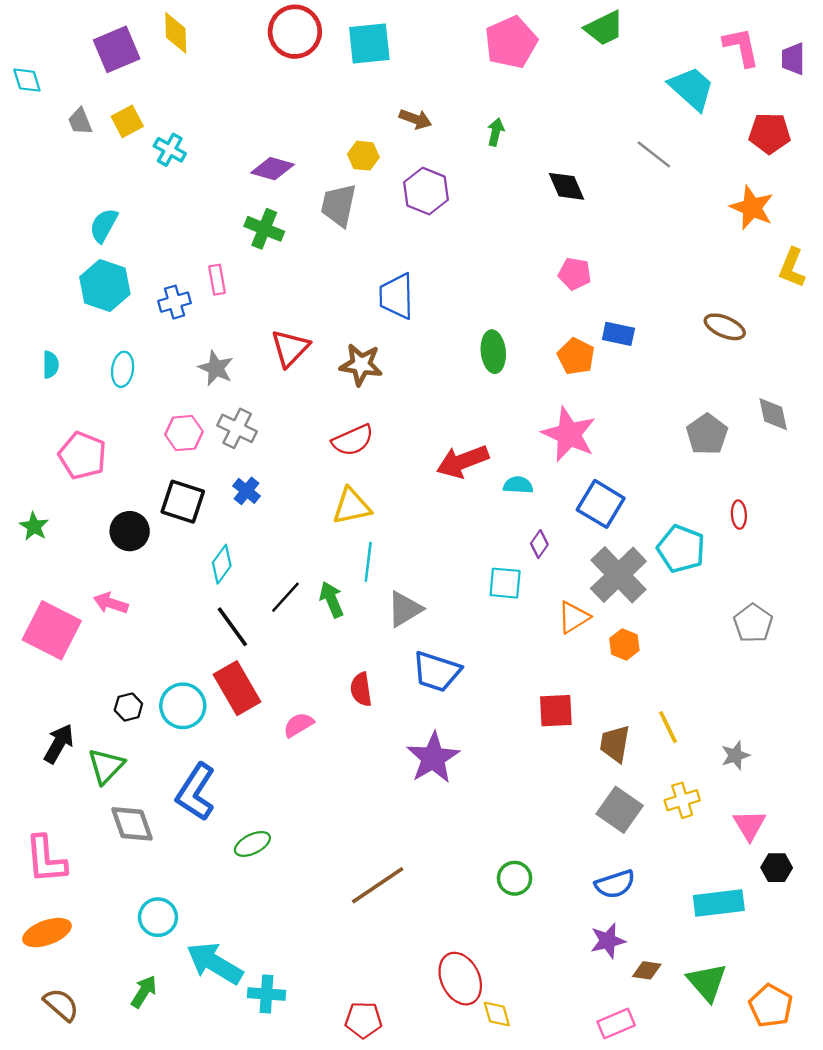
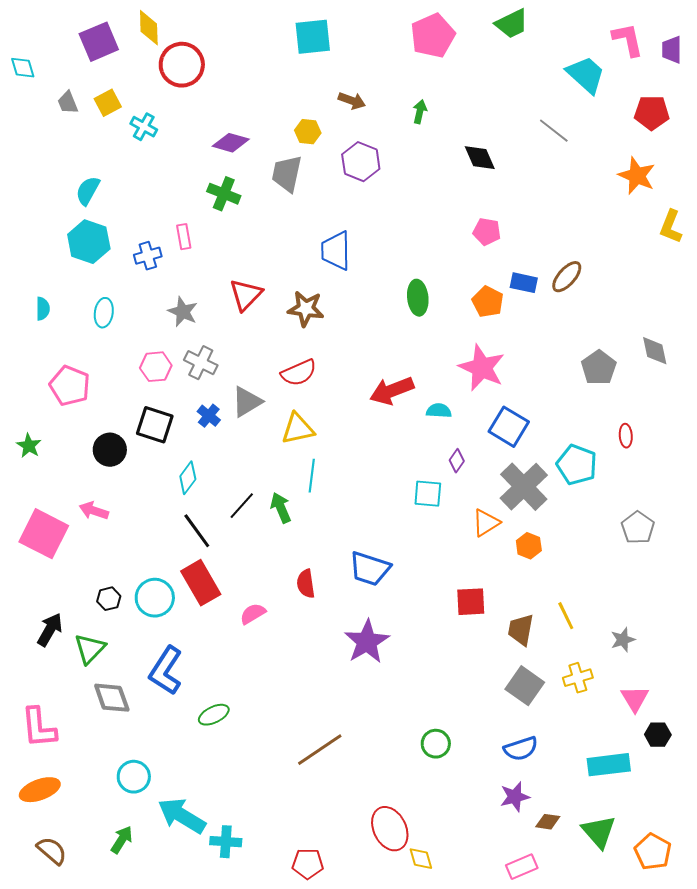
red circle: (295, 32) -> (182, 65), moved
brown ellipse: (725, 327) -> (567, 277), moved, turned -72
gray triangle: (405, 609) -> (247, 402), moved

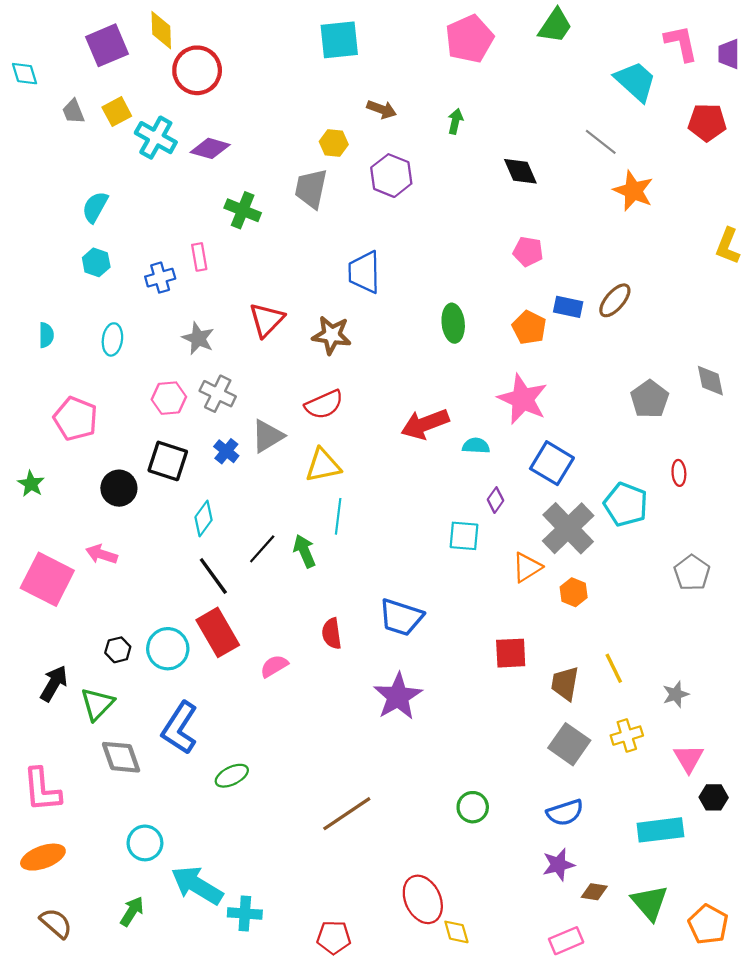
green trapezoid: (512, 24) -> (555, 26), turned -30
cyan cross: (144, 127) -> (156, 138), size x1.4
purple diamond: (231, 143) -> (210, 148), moved
orange star: (637, 176) -> (633, 191), moved
cyan hexagon: (89, 242) -> (96, 262), size x0.6

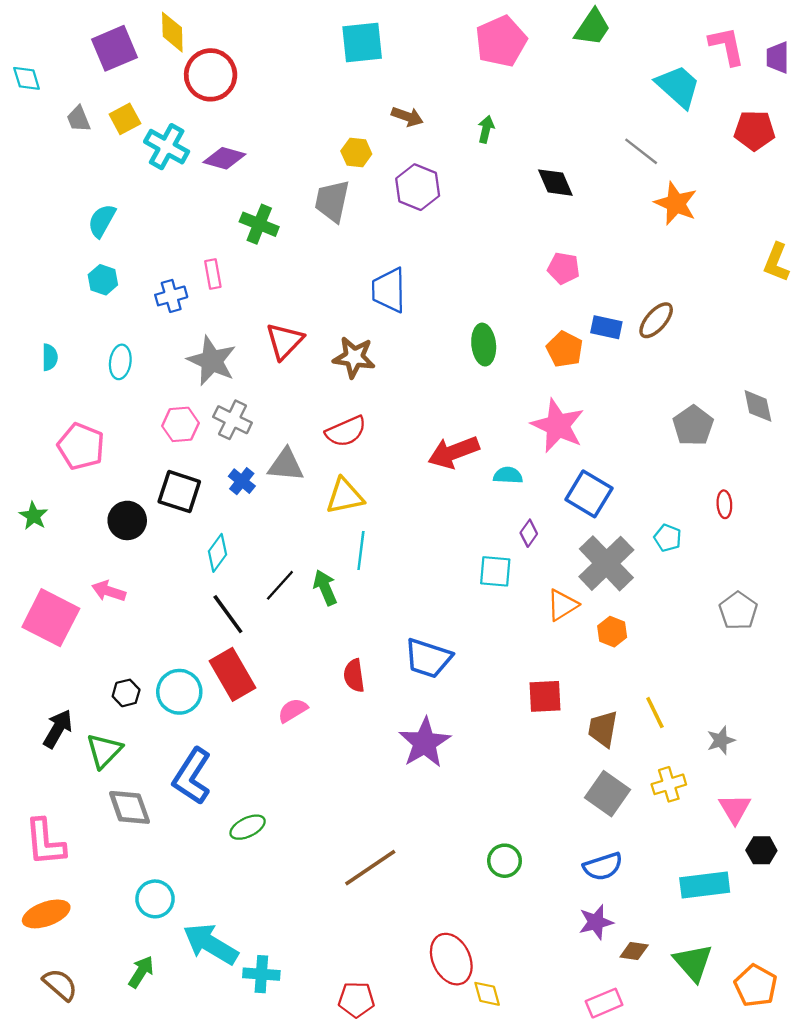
gray star: (198, 338) -> (212, 361), size x1.4
gray triangle: (268, 436) -> (286, 465), turned 36
cyan pentagon: (626, 504) -> (668, 538), size x0.6

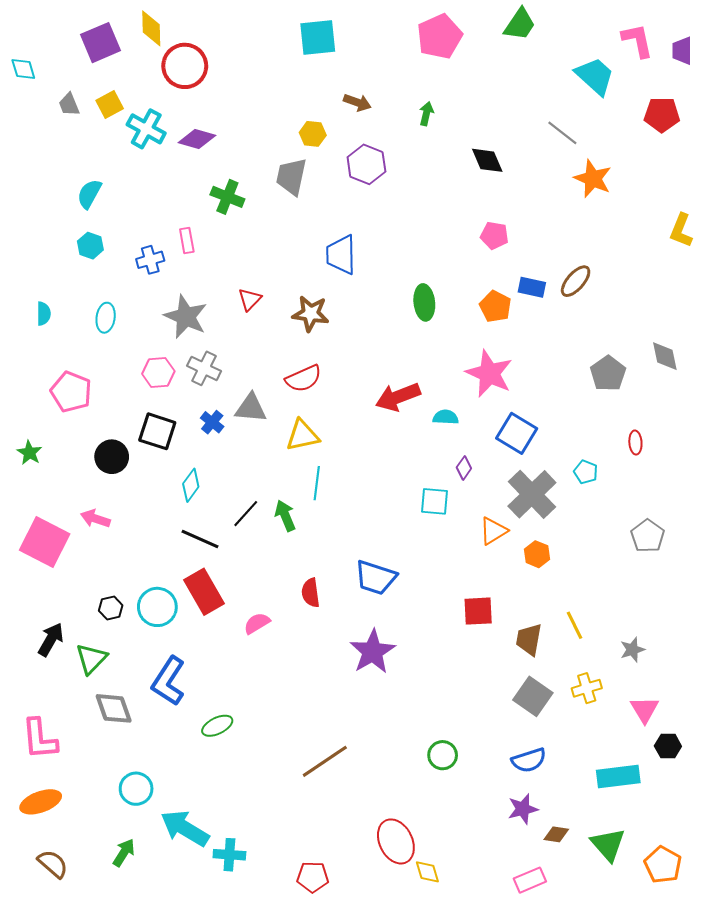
red triangle: (285, 341) -> (250, 299), size x0.7
black line: (228, 614) -> (200, 539), turned -30

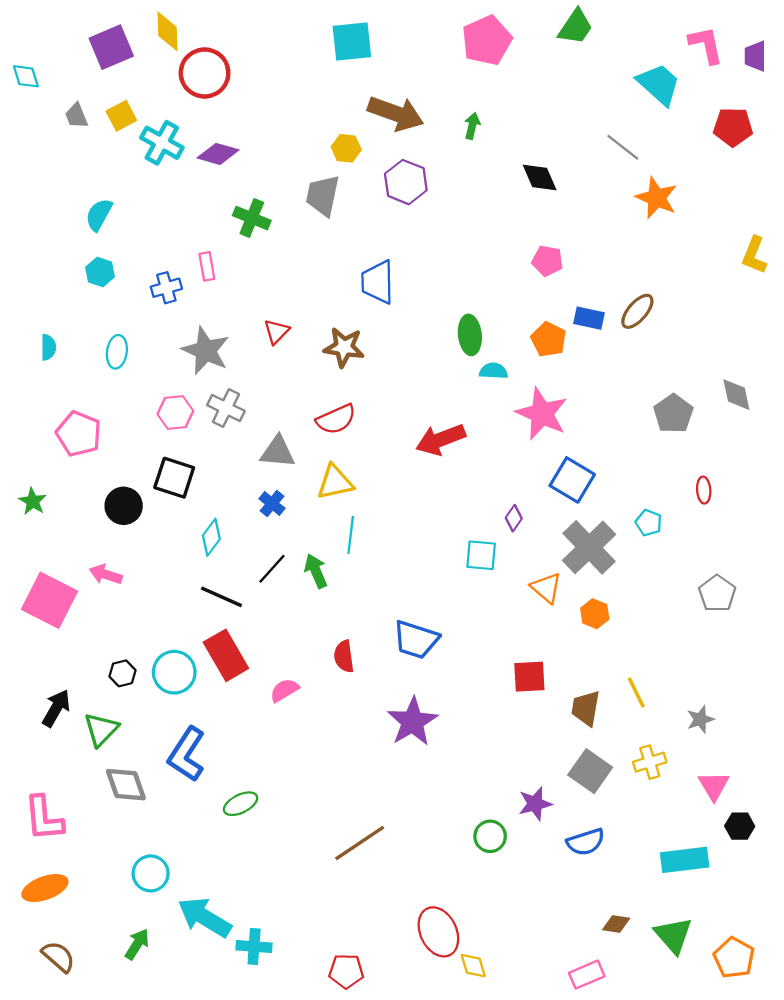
brown arrow: (357, 102) -> (396, 113), size x1.8
cyan semicircle: (446, 417) -> (493, 371), moved
blue cross: (212, 422) -> (272, 504), moved
orange triangle: (493, 531) -> (546, 588), turned -48
purple star: (523, 809) -> (535, 804), moved

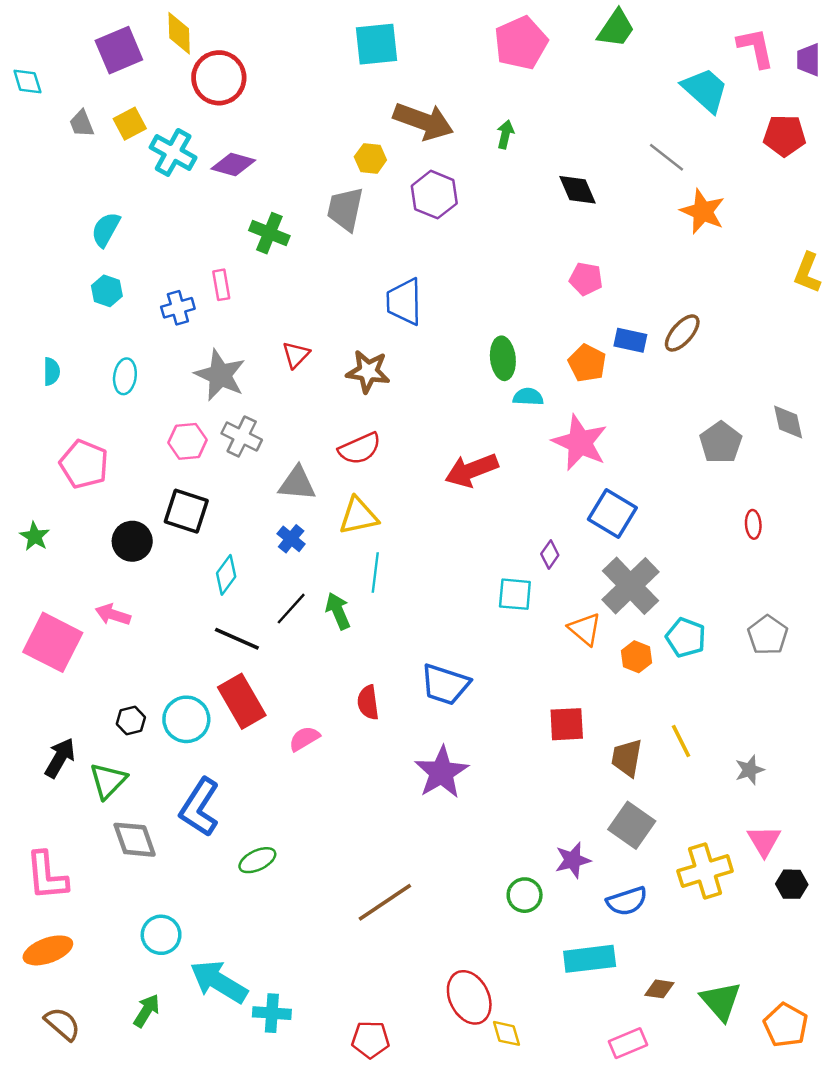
cyan pentagon: (649, 523) -> (686, 637), moved, size x1.4
yellow cross: (650, 762) -> (705, 871), moved, size x1.5
cyan rectangle: (685, 860) -> (590, 959), moved

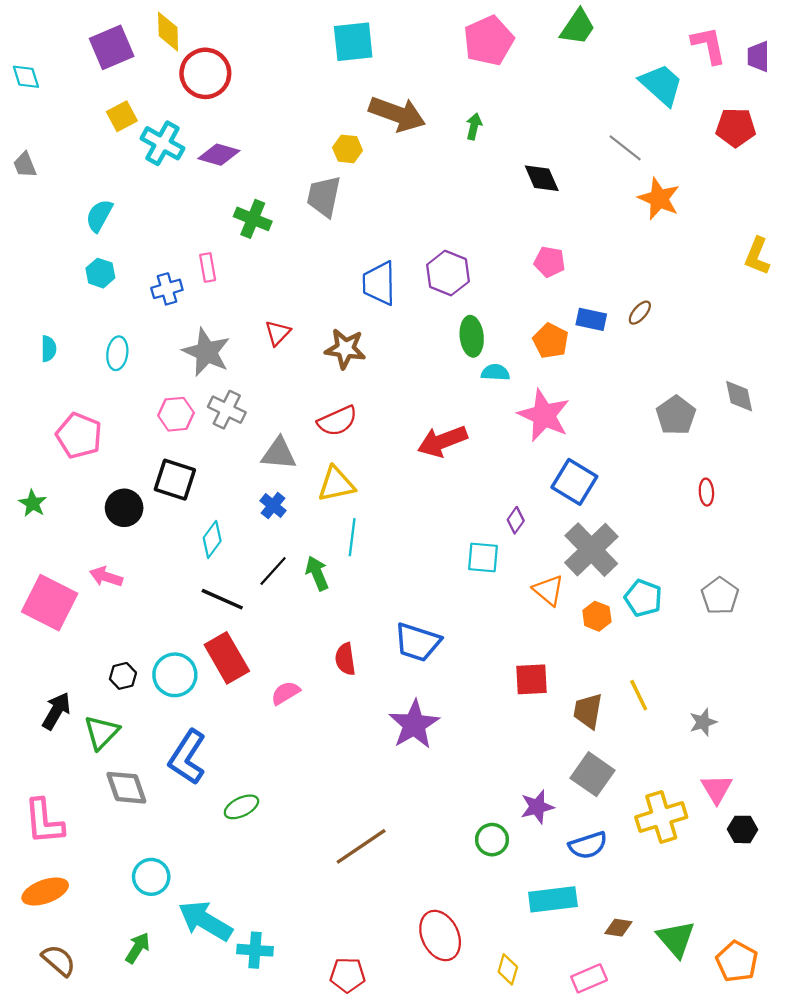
gray trapezoid: (82, 124) -> (25, 165), moved
purple hexagon: (434, 195) -> (448, 273), moved
brown ellipse: (682, 333) -> (640, 313), size x0.7
yellow diamond: (506, 1033) -> (508, 969), moved, turned 32

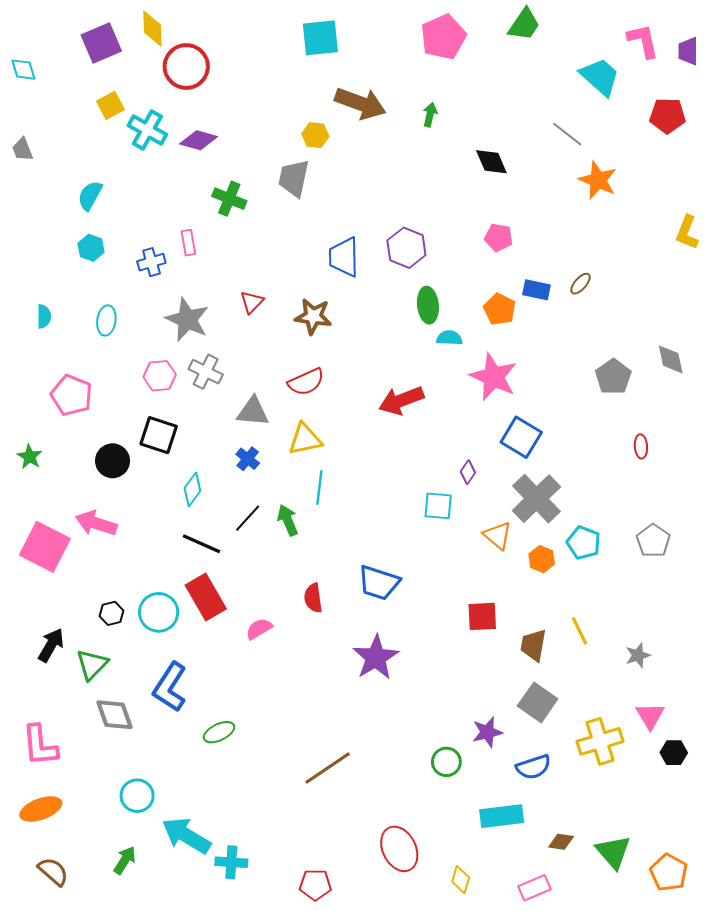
pink arrow: (106, 577) -> (96, 523), size x1.4

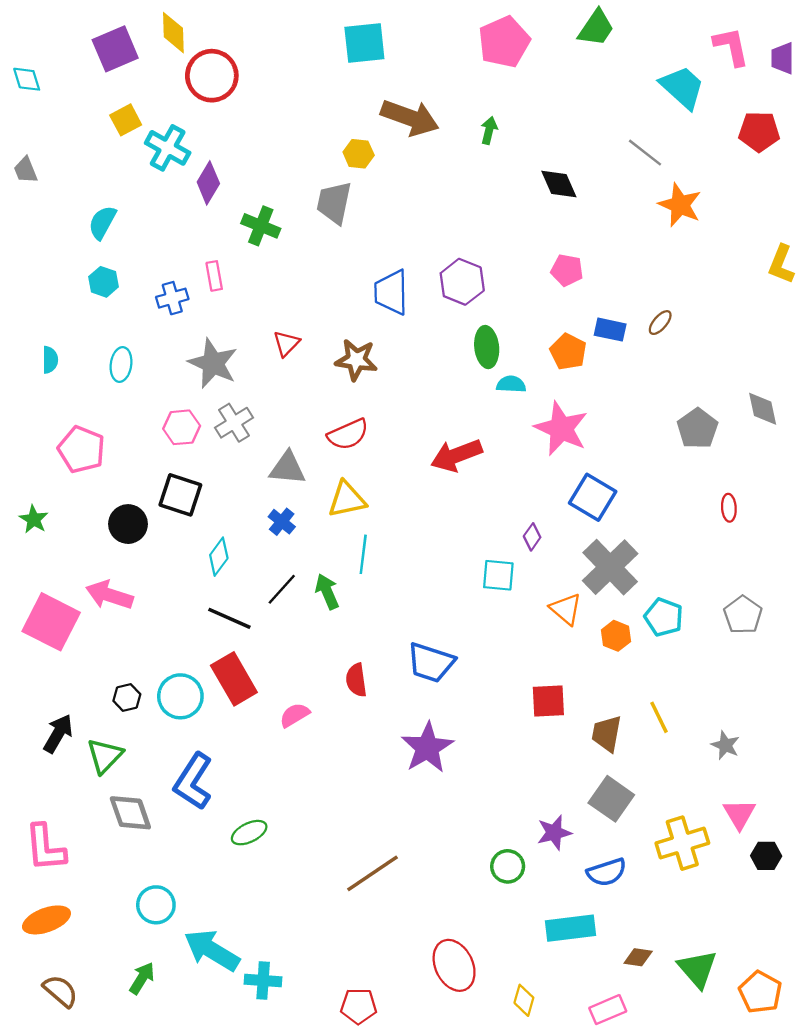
purple diamond: (199, 140) -> (208, 183), moved, turned -75
gray cross: (206, 372) -> (234, 423), turned 32
gray star: (638, 655) -> (725, 745), turned -30

